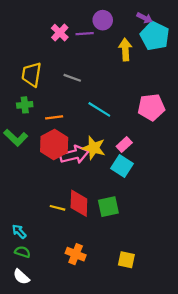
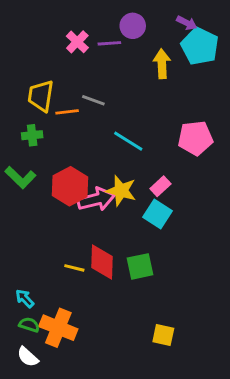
orange line: (54, 117) -> (67, 112), moved
orange cross: (76, 254) -> (58, 328), moved, size x1.4

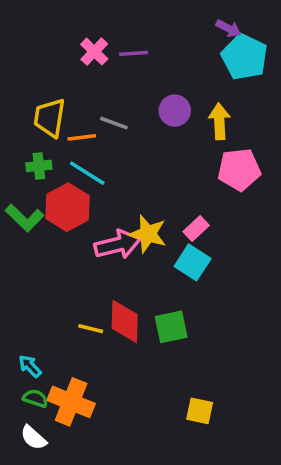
purple circle: (133, 26) -> (175, 111), moved
yellow arrow: (162, 64) -> (219, 121), moved
cyan line: (128, 141) -> (87, 173), moved
red hexagon: (70, 186) -> (67, 207), moved

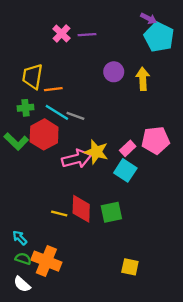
gray line: (114, 123) -> (75, 116), moved
pink pentagon: (239, 170) -> (156, 140), moved

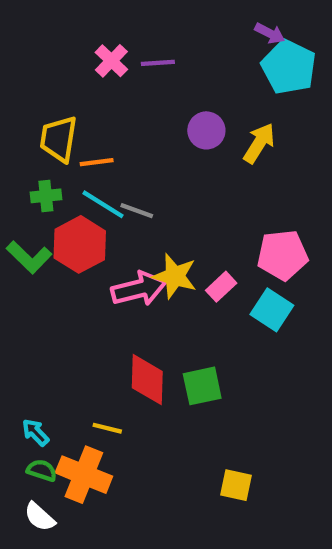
yellow arrow: (143, 79) -> (259, 143), turned 35
pink rectangle: (128, 148) -> (221, 287), moved
cyan square: (125, 170) -> (272, 310), moved
yellow line: (59, 213) -> (107, 428), moved

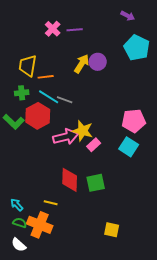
cyan pentagon: (289, 67) -> (137, 48), moved
yellow arrow: (259, 143) -> (82, 64), moved
pink rectangle: (221, 287) -> (94, 145), moved

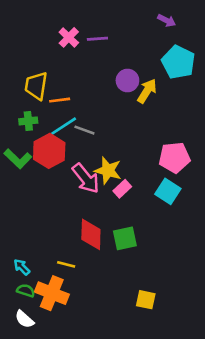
yellow arrow: (82, 64) -> (147, 91), moved
cyan line: (49, 97) -> (64, 126), turned -65
pink arrow: (66, 137) -> (86, 178), turned 65

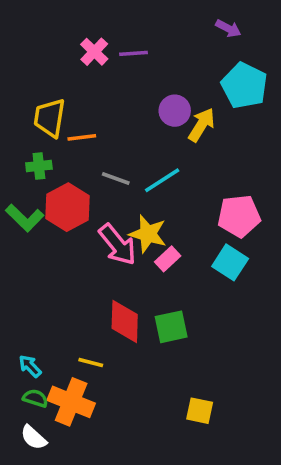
cyan line: (64, 126) -> (162, 180), moved

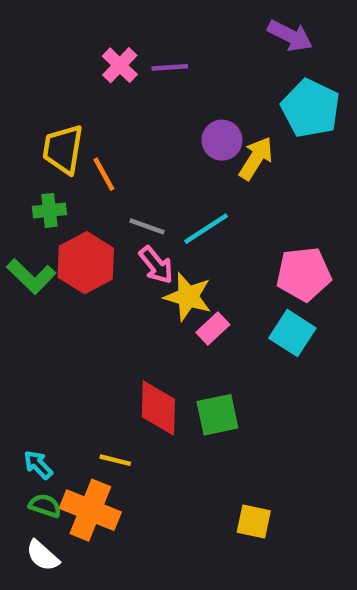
purple arrow: (228, 28) -> (290, 36), size x1.4
orange line: (82, 137) -> (104, 174), turned 68
pink arrow: (118, 245) -> (156, 265), moved, size x0.7

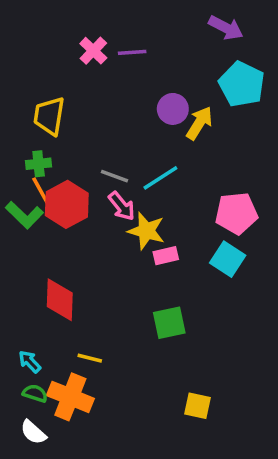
orange line: (104, 174) -> (40, 190), moved
pink rectangle: (213, 329) -> (166, 256), turned 30
red diamond: (158, 408) -> (60, 300), moved

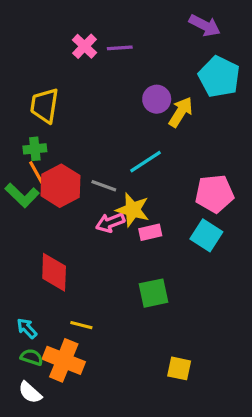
gray line: (115, 176) -> (104, 186), moved
pink arrow: (122, 206) -> (110, 223), moved, turned 108

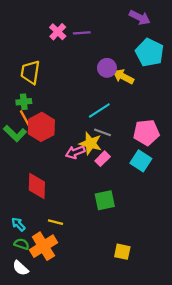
yellow arrow: (181, 112) -> (123, 77), turned -95
gray line: (104, 186) -> (103, 132), moved
pink rectangle: (150, 232) -> (103, 159), turned -32
orange cross: (64, 360) -> (43, 246), turned 36

